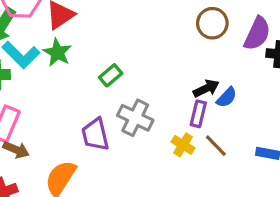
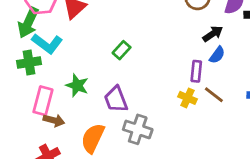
green star: (57, 53) -> (77, 85), moved
black arrow: (206, 88) -> (213, 34), moved
gray cross: (135, 118) -> (138, 129), moved

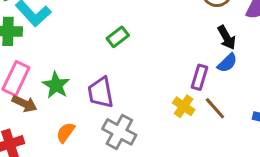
black arrow: (213, 34) -> (227, 38), turned 84
green star: (77, 85) -> (56, 85), moved
orange semicircle: (93, 138) -> (66, 133), size x0.6

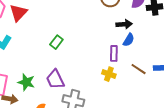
black arrow: (227, 38) -> (124, 24), turned -49
brown line: (215, 108) -> (139, 69), moved

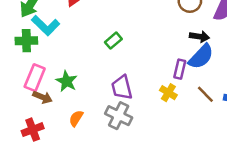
blue semicircle: (129, 40) -> (201, 57), size x1.6
purple trapezoid: (55, 79) -> (122, 87), moved

